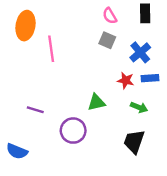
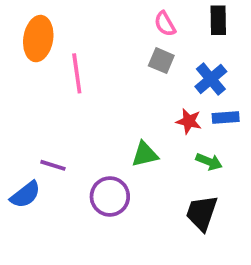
blue semicircle: (17, 151) -> (25, 195), moved, turned -60

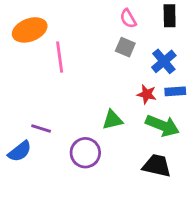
orange ellipse: (38, 39) -> (30, 30), turned 60
green arrow: (209, 162) -> (162, 126), size x1.6
black trapezoid: (202, 213) -> (157, 166), turned 84

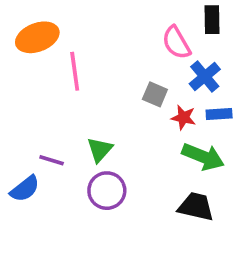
pink semicircle: (128, 19) -> (176, 43), moved, size x1.4
gray square: (125, 47) -> (155, 94), moved
green triangle: (112, 120) -> (100, 150), moved, turned -35

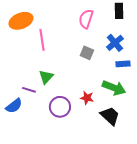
pink semicircle: (176, 43) -> (86, 19), moved, turned 48
red star: (183, 118) -> (87, 98), moved
green triangle: (100, 150) -> (46, 77), moved
black trapezoid: (196, 207) -> (110, 116), turned 30

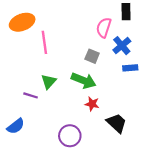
pink semicircle: (86, 19) -> (104, 28), moved
green arrow: (114, 88) -> (84, 81), moved
blue semicircle: (14, 106) -> (16, 126), moved
purple circle: (60, 107) -> (70, 136), moved

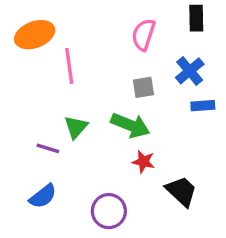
pink semicircle: (104, 28) -> (143, 35), moved
gray square: (92, 56) -> (143, 87), turned -32
blue semicircle: (16, 126) -> (43, 196), moved

